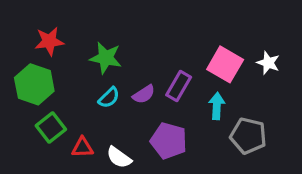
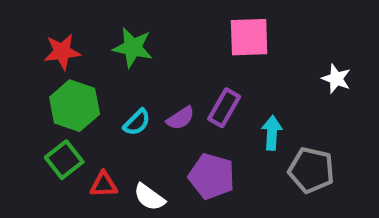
green star: (106, 58) -> (133, 48), moved
pink square: (225, 64) -> (249, 37), moved, turned -32
green hexagon: (34, 84) -> (75, 106), moved

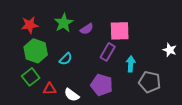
pink square: (249, 37) -> (120, 31), moved
green star: (133, 48) -> (64, 23), turned 30
white star: (336, 79) -> (170, 50), moved
purple semicircle: (180, 118) -> (87, 29), moved

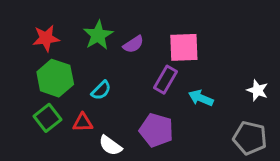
white star: (170, 50) -> (258, 90), moved
cyan arrow: (131, 64) -> (201, 98), turned -70
gray pentagon: (150, 82) -> (250, 138), moved
red triangle: (50, 89) -> (83, 123), moved

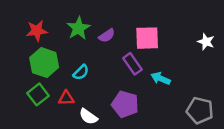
purple rectangle: (166, 80) -> (132, 64), turned -65
white star: (258, 90) -> (206, 42), moved

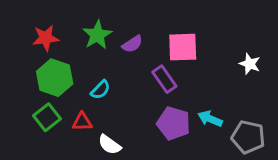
white star: (206, 42) -> (250, 64), moved
cyan arrow: (161, 78) -> (210, 119), moved
purple pentagon: (125, 104) -> (174, 123), moved

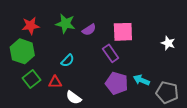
green star: (97, 35) -> (65, 24), turned -30
green hexagon: (55, 78) -> (22, 51), moved

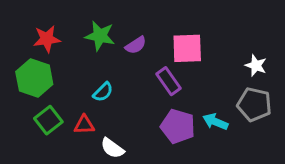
gray pentagon: (167, 92) -> (254, 104), moved

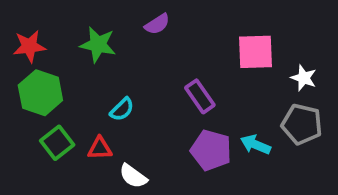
green star: (100, 36) -> (98, 44), moved
red star: (47, 39) -> (29, 46), moved
purple semicircle: (136, 45) -> (157, 24), moved
pink square: (187, 48) -> (255, 52), moved

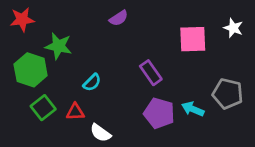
green star: (98, 44) -> (59, 46), moved
red star: (29, 46) -> (22, 20), moved
white star: (304, 78) -> (233, 28), moved

